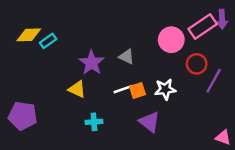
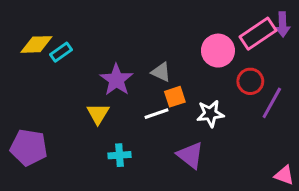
yellow triangle: (77, 89) -> (98, 114), turned 36
orange square: (137, 90) -> (175, 97), moved

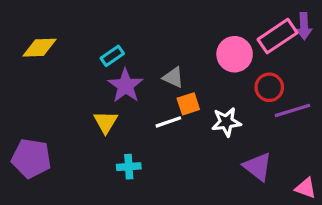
cyan rectangle: (61, 52) -> (112, 56), moved
purple line: (272, 103) -> (292, 110), turned 44
purple triangle: (190, 155) -> (258, 167), moved

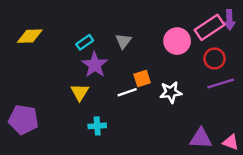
gray triangle: (173, 77) -> (123, 41), moved, turned 42
red circle: (269, 87) -> (214, 59), moved
purple triangle: (258, 167) -> (201, 138), moved, turned -35

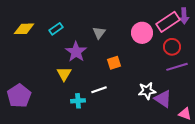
cyan rectangle: (85, 42) -> (56, 29), moved
white line: (127, 92) -> (99, 90), moved
white star: (171, 92) -> (147, 91), moved
purple pentagon: (24, 120) -> (19, 96), turned 30
purple triangle: (201, 138) -> (163, 99), moved, turned 30

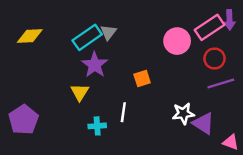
cyan rectangle: (56, 29) -> (87, 37), moved, size x1.6
gray triangle: (99, 33) -> (108, 32), moved
white line: (99, 90) -> (123, 112), turned -63

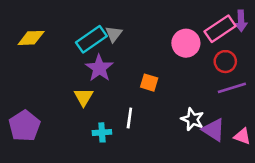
orange square: (142, 78) -> (149, 83), turned 35
white star: (183, 113) -> (192, 119), turned 30
pink triangle: (231, 142) -> (242, 136), moved

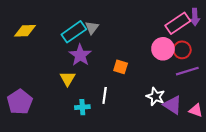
pink circle: (186, 43) -> (163, 49), moved

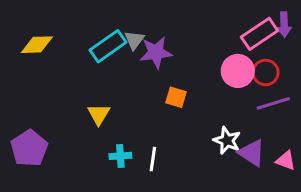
purple star: (80, 55) -> (156, 52), moved, turned 30
white line: (105, 95) -> (153, 159), moved

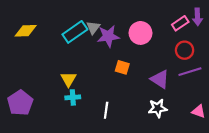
pink rectangle: (259, 34) -> (180, 23), size x0.7
pink circle: (238, 71) -> (140, 33), moved
white star: (227, 140) -> (158, 108), moved, turned -30
purple triangle: (252, 153) -> (160, 79), moved
cyan cross: (120, 156) -> (73, 97), moved

